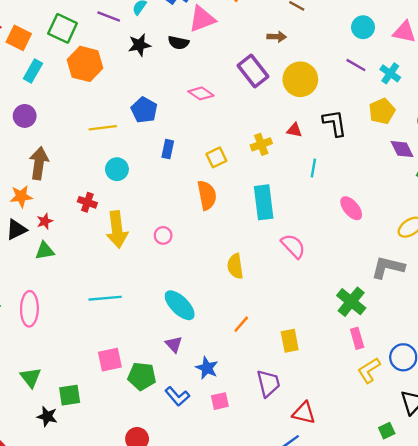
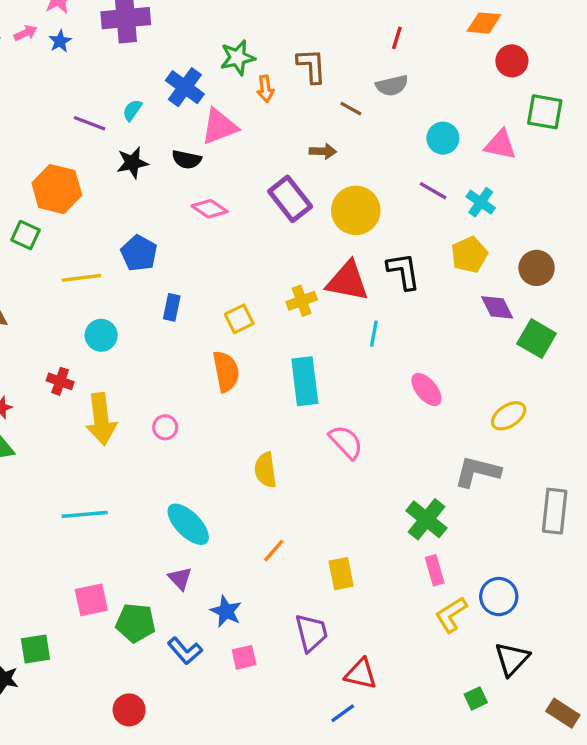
green square: (63, 28) -> (26, 235), moved, size x0.7
pink diamond: (201, 93) -> (210, 209), moved
red triangle: (294, 130) -> (348, 281), size x2.0

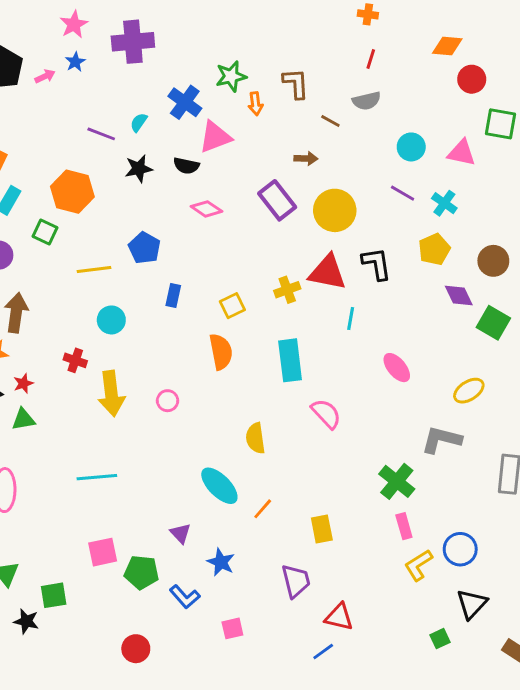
pink arrow: (26, 33) -> (45, 76), moved
cyan ellipse: (188, 524) -> (219, 486), moved
pink square: (244, 657) -> (232, 628), moved

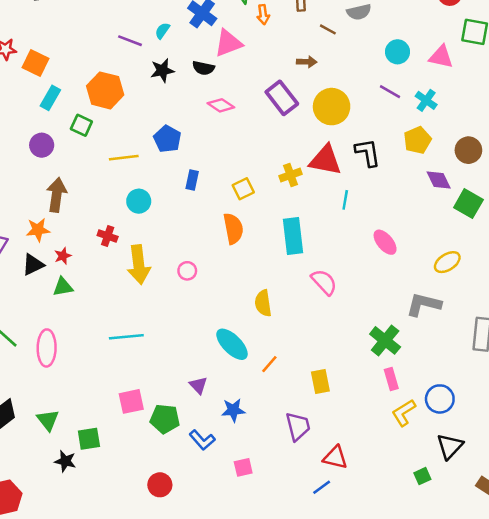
blue star: (221, 562) -> (233, 410), turned -30

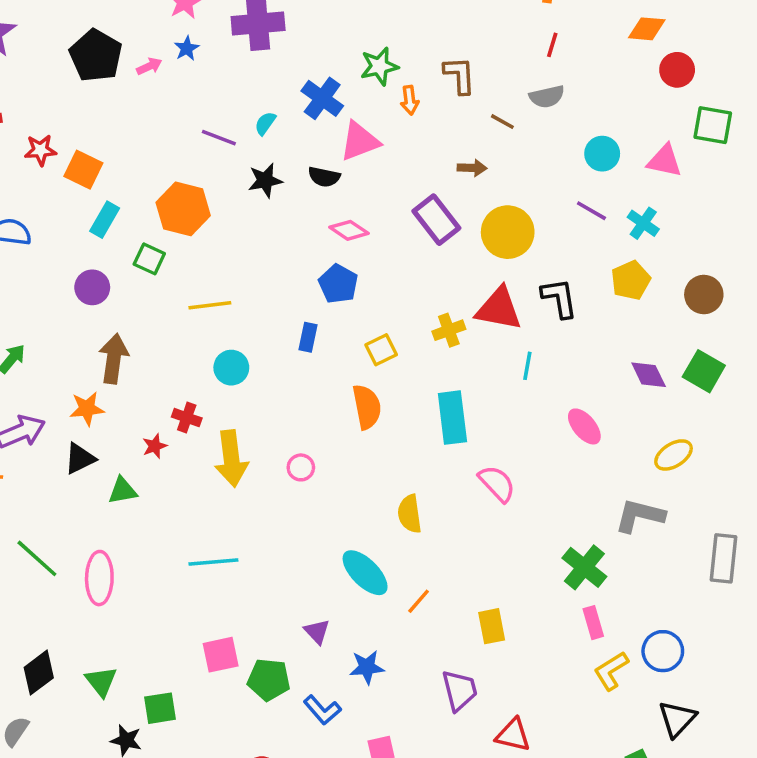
blue pentagon: (167, 139) -> (338, 284), moved
purple diamond: (439, 180) -> (649, 375), moved
red star: (63, 256) -> (155, 446), moved

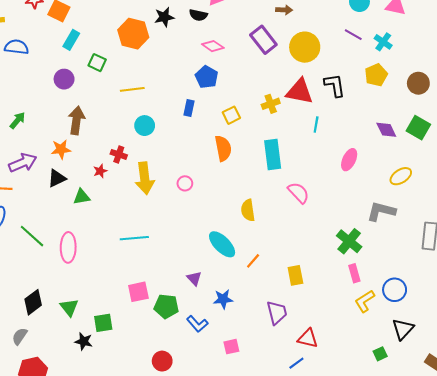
orange hexagon: (183, 209) -> (133, 34), moved
pink ellipse: (584, 426) -> (349, 160), turned 65

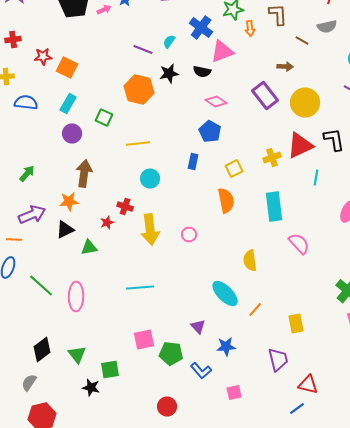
cyan rectangle: (71, 40) -> (68, 104), moved
red triangle: (300, 91) -> (300, 146), turned -36

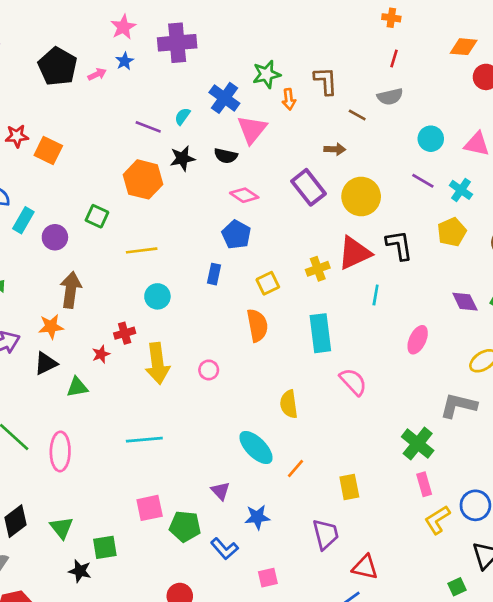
pink triangle: (222, 52) -> (252, 129), turned -30
cyan rectangle: (68, 104) -> (23, 220), moved
red cross: (125, 206) -> (125, 333), turned -35

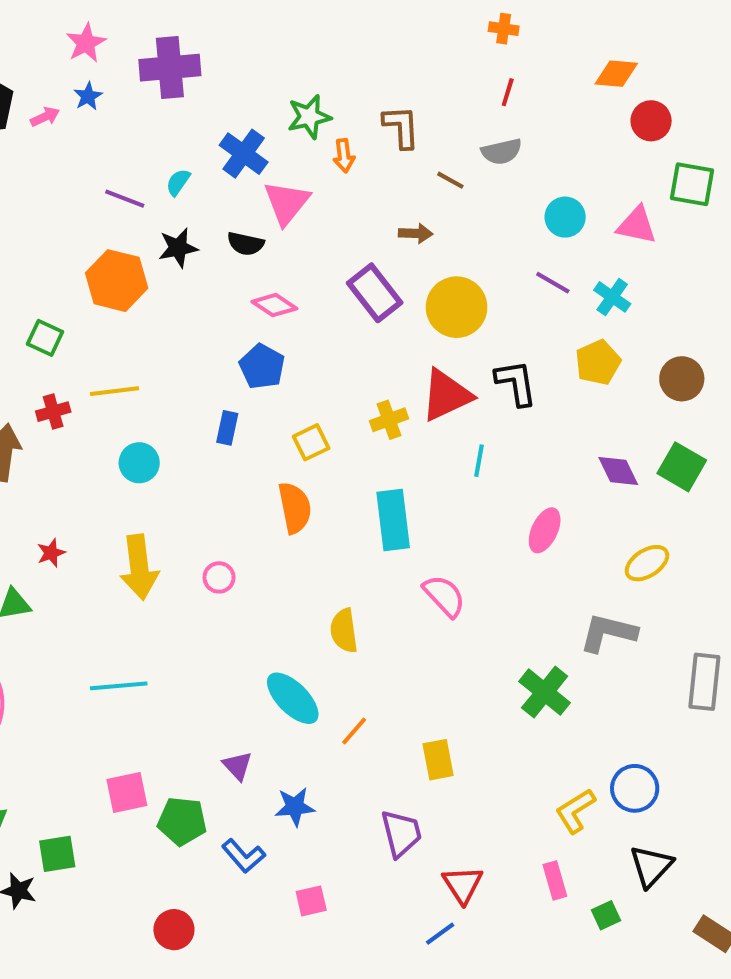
red cross: (125, 333) -> (53, 412), moved
pink rectangle: (424, 484) -> (555, 880), moved
red triangle: (365, 567) -> (463, 885), turned 44

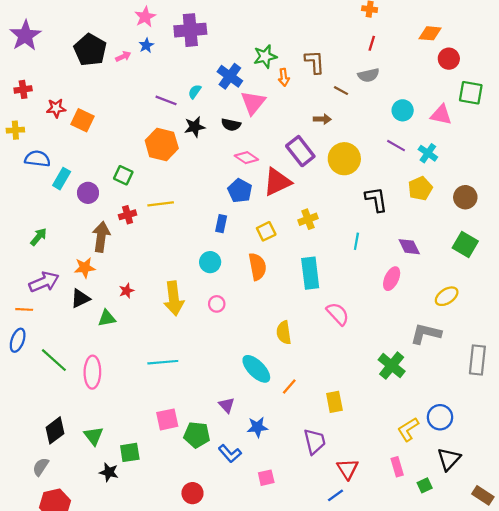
red triangle: (446, 395) -> (277, 182), moved
cyan circle: (139, 463) -> (210, 262), moved
purple diamond: (618, 471) -> (409, 247), moved

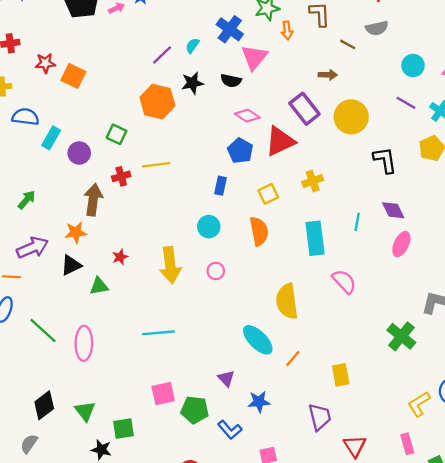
purple line: (166, 100) -> (162, 55), turned -65
cyan line: (356, 241) -> (357, 222), moved
purple diamond: (409, 247) -> (393, 210), moved
yellow semicircle: (284, 333) -> (287, 301), size x1.4

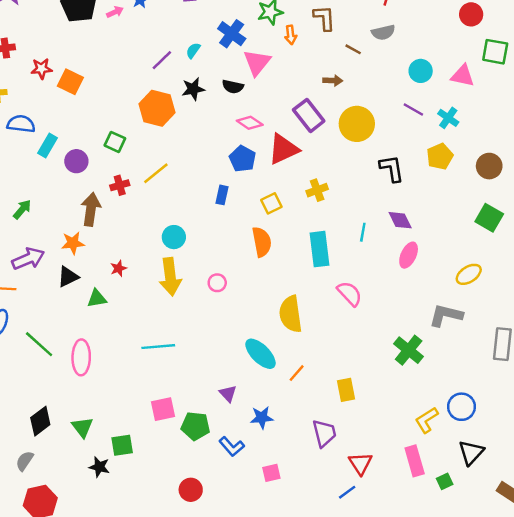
yellow line: (156, 165) -> (156, 173), turned -32
cyan circle: (209, 227) -> (174, 237), moved
pink rectangle: (407, 444) -> (415, 461), size x1.4

